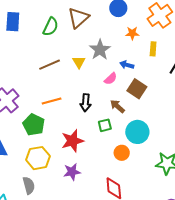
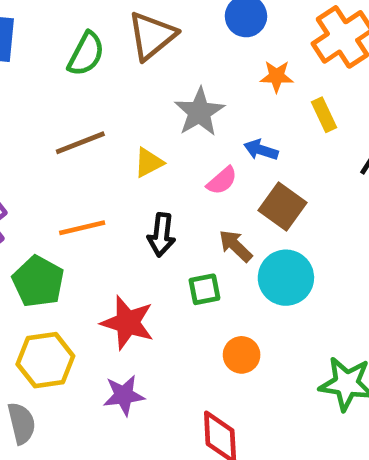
yellow rectangle: (153, 49) -> (324, 115), turned -32
yellow triangle: (79, 62) -> (149, 163), moved, turned 32
cyan circle: (137, 132) -> (286, 278), moved
red star: (72, 141) -> (128, 323), turned 30

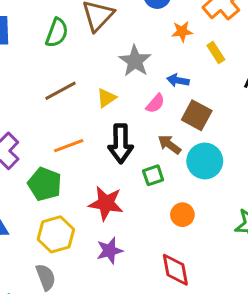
black arrow: (161, 235) -> (121, 144), size x1.4

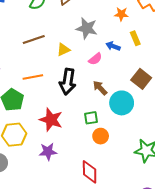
yellow rectangle: (216, 52) -> (135, 38), moved
gray star: (135, 61) -> (87, 28), turned -30
brown square: (197, 115) -> (141, 79), moved
green square: (153, 175) -> (91, 118), moved

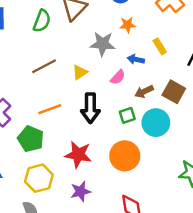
orange star: (121, 14) -> (128, 25), moved
brown arrow: (100, 88) -> (144, 92), moved, turned -63
green square: (91, 118) -> (127, 115), moved
orange circle: (101, 136) -> (125, 156), moved, size x1.6

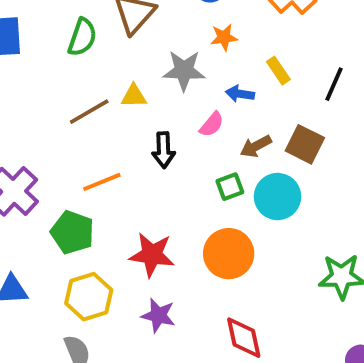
yellow triangle: (80, 72) -> (134, 96), moved, turned 35
black arrow: (90, 108) -> (163, 150), moved, size x0.7
purple star: (81, 191) -> (158, 315), turned 30

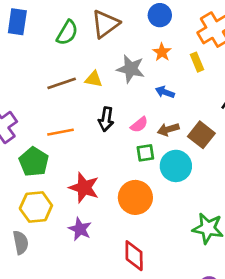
orange star: (224, 37) -> (162, 52), turned 30
yellow rectangle: (278, 71) -> (197, 62), moved
pink semicircle: (212, 124) -> (139, 125), moved

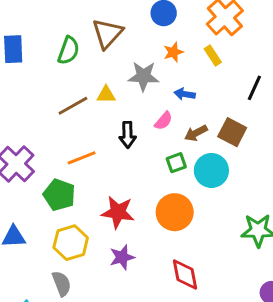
orange star: (162, 52) -> (173, 52), turned 30
pink semicircle: (139, 125) -> (164, 121), moved
purple star: (80, 229) -> (122, 257), turned -30

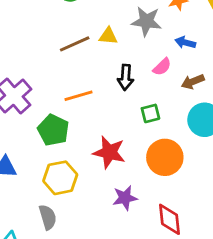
green square: (176, 163) -> (150, 113), moved
purple star: (122, 257) -> (125, 198), moved

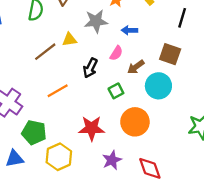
black arrow: (126, 77) -> (90, 68), turned 36
brown arrow: (193, 82) -> (136, 67), moved
green pentagon: (53, 130) -> (34, 132), moved

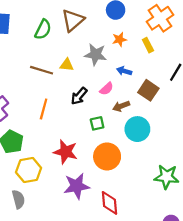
brown line: (45, 52) -> (42, 70), turned 40
brown square: (170, 54) -> (148, 90), moved
orange line: (58, 91) -> (44, 109), turned -60
purple star: (112, 160) -> (77, 186), size x1.4

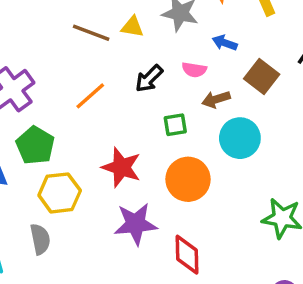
pink semicircle: (107, 89) -> (194, 70), turned 48
orange line: (44, 109) -> (90, 96), turned 30

